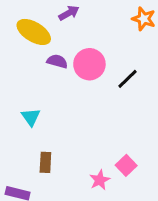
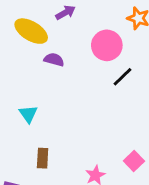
pink circle: (89, 64) -> (107, 45), moved
pink square: (126, 165) -> (134, 161), moved

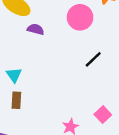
black line: (123, 77) -> (93, 59), moved
brown rectangle: (43, 158) -> (16, 100), moved

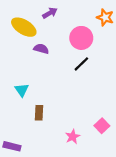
black line: (93, 59) -> (81, 64), moved
brown rectangle: (16, 100) -> (39, 113), moved

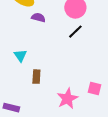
pink square: (102, 126) -> (94, 89), turned -32
pink star: (73, 137) -> (67, 99), size x1.5

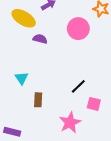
black line: (75, 32) -> (78, 86), moved
pink square: (94, 89) -> (94, 104), moved

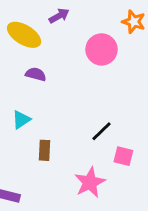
purple semicircle: (40, 39) -> (36, 74), moved
cyan triangle: (22, 78) -> (21, 120), turned 32

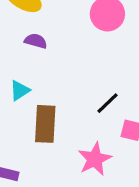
brown rectangle: (45, 150) -> (45, 124), size x1.6

